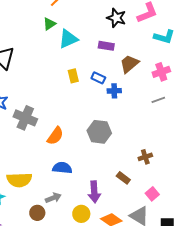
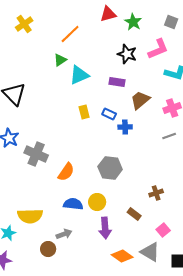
yellow circle: (81, 214) -> (97, 202), moved

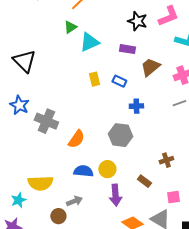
blue cross: (125, 127) -> (136, 106), moved
pink square: (163, 230) -> (173, 197), turned 32

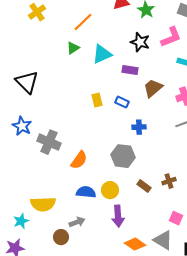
cyan triangle: (89, 42) -> (102, 54), moved
brown rectangle: (144, 181) -> (144, 186), moved
pink square: (173, 197) -> (176, 218), turned 32

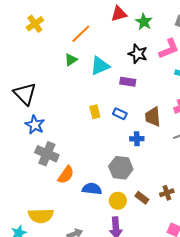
brown trapezoid: (153, 88) -> (153, 117), moved, turned -55
blue star: (22, 126) -> (35, 125), moved
orange semicircle: (79, 160) -> (66, 175), moved
yellow circle: (110, 190) -> (118, 201), moved
blue semicircle: (86, 192) -> (92, 189), moved

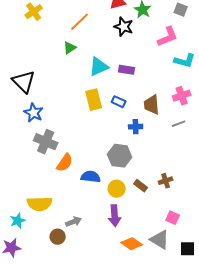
black star: (138, 54) -> (124, 27), moved
cyan triangle: (100, 66) -> (99, 67), moved
yellow rectangle: (95, 112) -> (94, 100), size x1.5

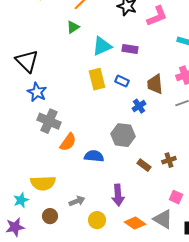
pink L-shape: (168, 37) -> (157, 16), moved
blue cross: (136, 127) -> (139, 106), turned -32
yellow circle: (117, 189) -> (97, 220), moved
brown circle: (58, 237) -> (50, 216), moved

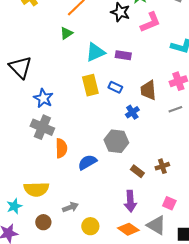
blue star: (37, 92) -> (43, 98), moved
orange semicircle: (68, 142) -> (61, 148), turned -36
blue semicircle: (94, 156) -> (87, 162), turned -36
purple arrow: (118, 195) -> (130, 201), moved

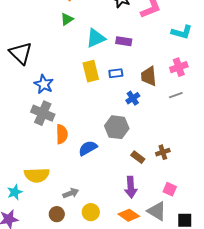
blue rectangle: (115, 87) -> (116, 73), turned -32
brown circle: (43, 222) -> (57, 214), moved

